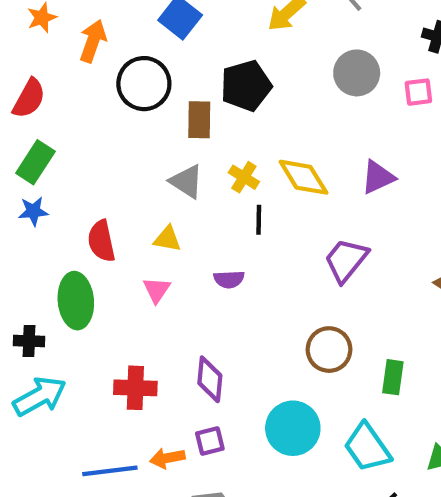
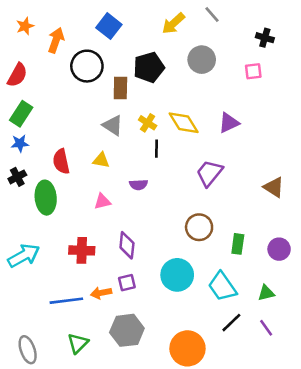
gray circle: (357, 73) -> (202, 60), moved
pink triangle: (157, 290) -> (102, 201), moved, turned 42
black cross: (29, 341) -> (17, 177), moved, turned -30

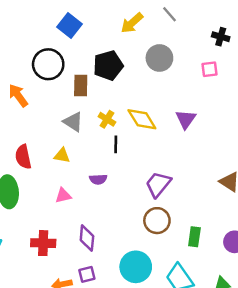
orange arrow: (56, 40) -> (18, 96), moved, turned -55
purple triangle: (229, 123) -> (186, 119), turned -30
purple trapezoid: (209, 173) -> (158, 184), moved

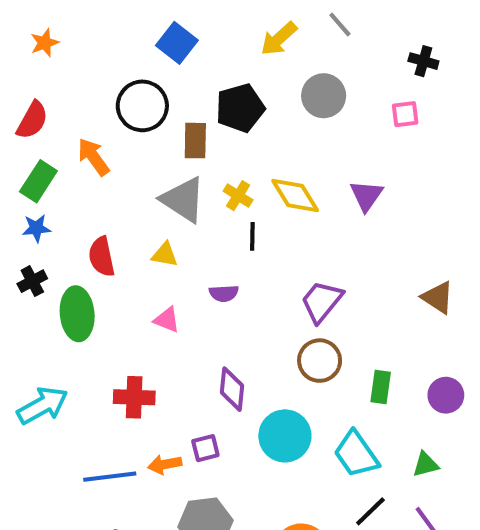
gray triangle: (73, 122) -> (183, 200), size x1.4
pink triangle: (63, 196) -> (167, 320), turned 36
purple diamond: (87, 238) -> (232, 389), moved

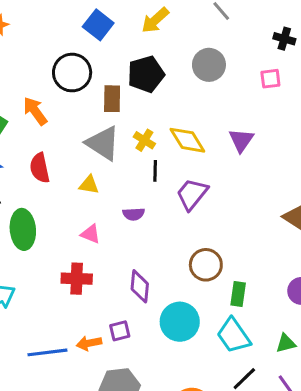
yellow arrow: (279, 39) -> (155, 20), moved
red semicircle: (102, 257) -> (40, 168), moved
purple trapezoid: (322, 301) -> (192, 194), moved
green rectangle: (381, 387) -> (238, 294), moved
red cross: (134, 397) -> (77, 279), moved

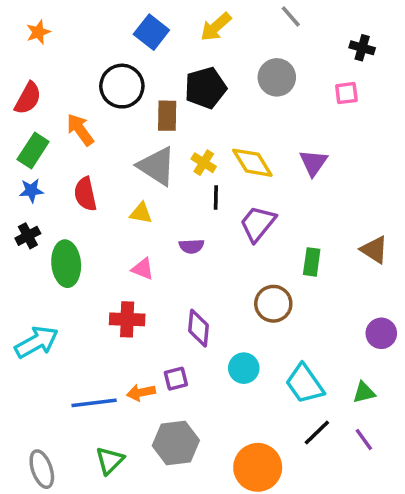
green rectangle: (238, 294) -> (312, 262), moved
cyan circle: (180, 322) -> (244, 368), size x0.7

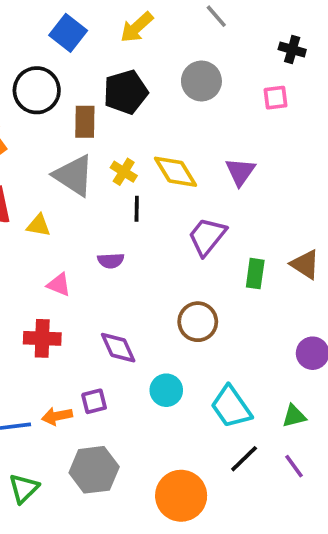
yellow triangle: (141, 213) -> (39, 225), moved
purple trapezoid: (258, 224) -> (207, 237), moved
green rectangle: (312, 262) -> (255, 274), moved
purple diamond: (198, 328) -> (118, 348), turned -30

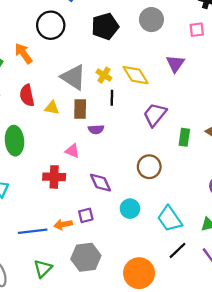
brown rectangle: (85, 122) -> (80, 109), moved
purple triangle: (240, 172) -> (175, 64), moved
pink triangle: (59, 285) -> (72, 151), moved

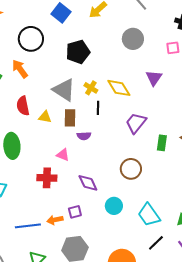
black circle: (51, 25) -> (31, 39), moved
black pentagon: (105, 26) -> (78, 52), moved

